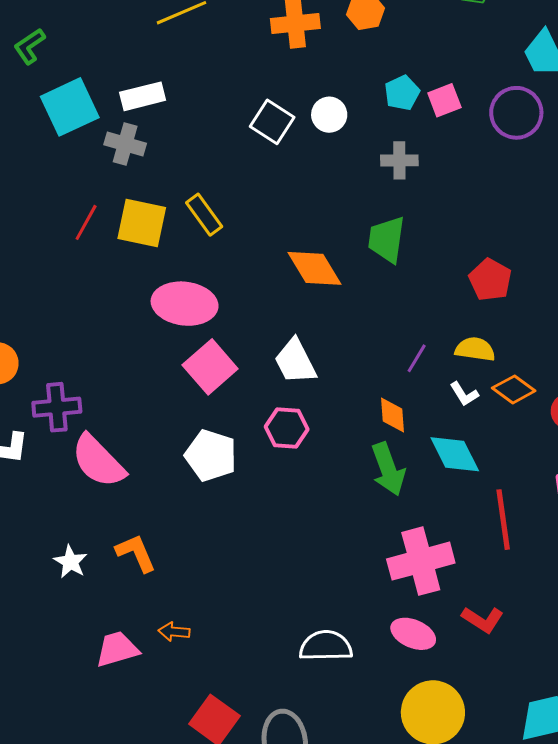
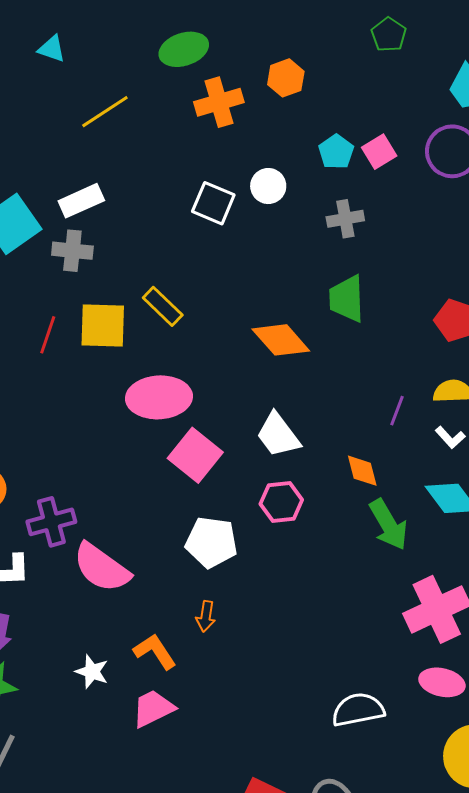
orange diamond: (392, 415) -> (362, 471), moved
orange arrow: (174, 632) -> (206, 616), moved, turned -76
pink trapezoid: (117, 649) -> (153, 708), moved

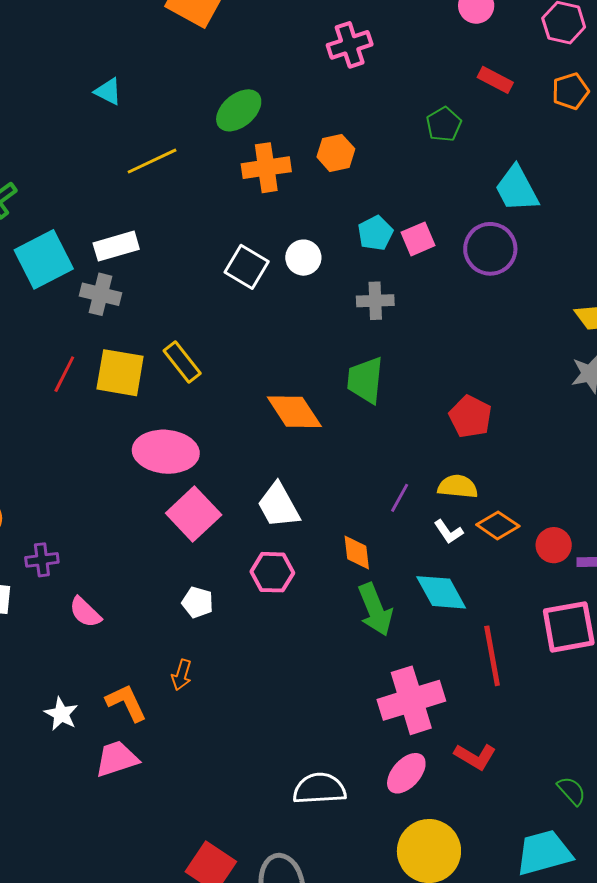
green ellipse: (184, 49) -> (239, 110), turned -30
purple cross: (51, 522) -> (42, 560), size x0.7
white pentagon: (211, 542) -> (198, 602), size x0.6
pink semicircle: (102, 568) -> (85, 612), size x0.6
pink ellipse: (442, 682) -> (406, 773), turned -69

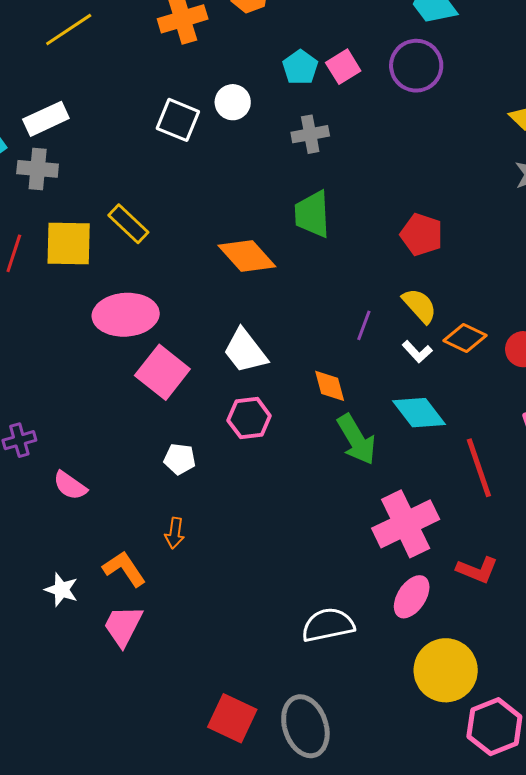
yellow semicircle: (458, 487) -> (420, 306), turned 51
pink trapezoid: (117, 759) -> (123, 626), turned -36

